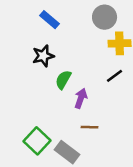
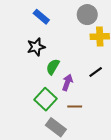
black line: (115, 76) -> (96, 72), moved
green square: (37, 141) -> (45, 99), moved

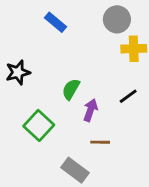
black star: (36, 47) -> (18, 72), moved
green square: (45, 99) -> (39, 125), moved

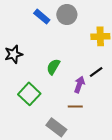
gray circle: (117, 19) -> (67, 15), moved
purple arrow: (90, 110) -> (79, 85), moved

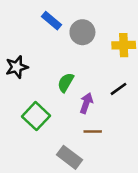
gray circle: (67, 15) -> (82, 32), moved
purple arrow: (79, 85) -> (86, 103), moved

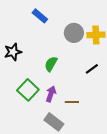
gray circle: (82, 32) -> (74, 33), moved
purple arrow: (86, 103) -> (51, 94), moved

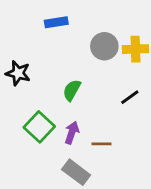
blue rectangle: (40, 16) -> (56, 22), turned -49
black star: (13, 52) -> (18, 73), turned 30

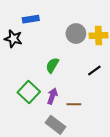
blue rectangle: (56, 22) -> (31, 19), moved
black star: (18, 73) -> (13, 39), moved

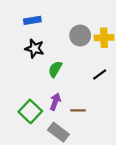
black star: (13, 39) -> (35, 49), moved
green square: (29, 92) -> (30, 111), moved

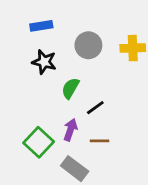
gray circle: (80, 36) -> (88, 45), moved
black line: (100, 75) -> (95, 108), moved

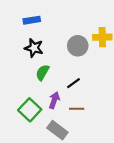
gray circle: (88, 45) -> (78, 46), moved
green semicircle: (70, 88) -> (42, 72), moved

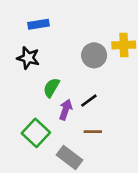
black star: (34, 48) -> (28, 58), moved
purple arrow: (54, 100) -> (66, 110), moved

